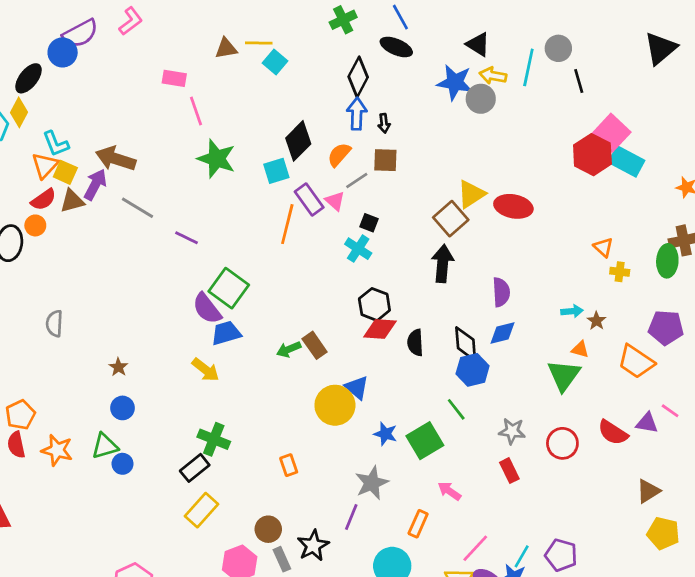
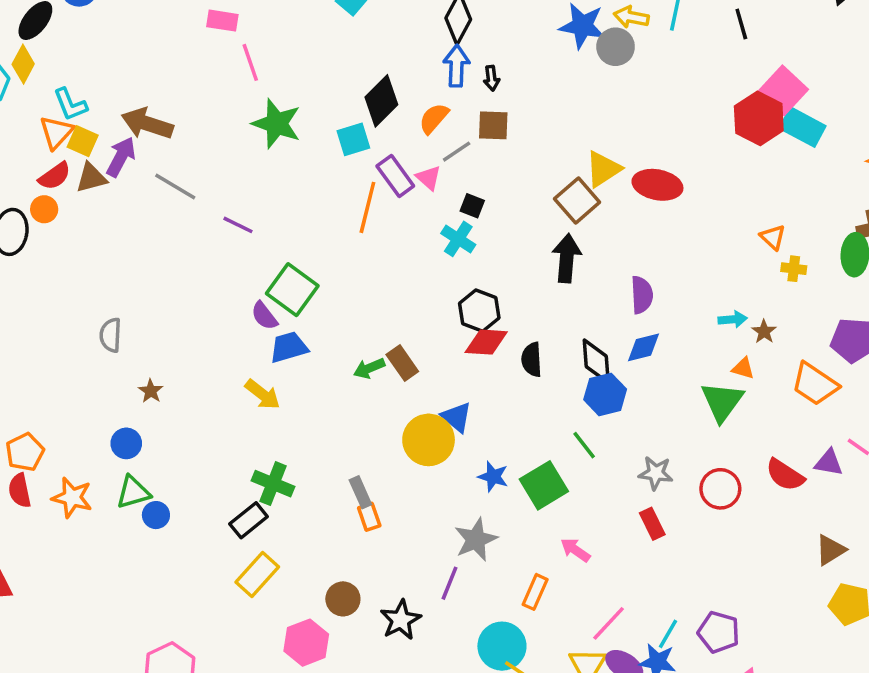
purple semicircle: (207, 309) -> (264, 316), size x0.7
gray semicircle: (54, 324) -> (111, 335), moved
blue circle: (122, 408) -> (126, 443), moved
gray rectangle: (282, 559) -> (360, 492), moved

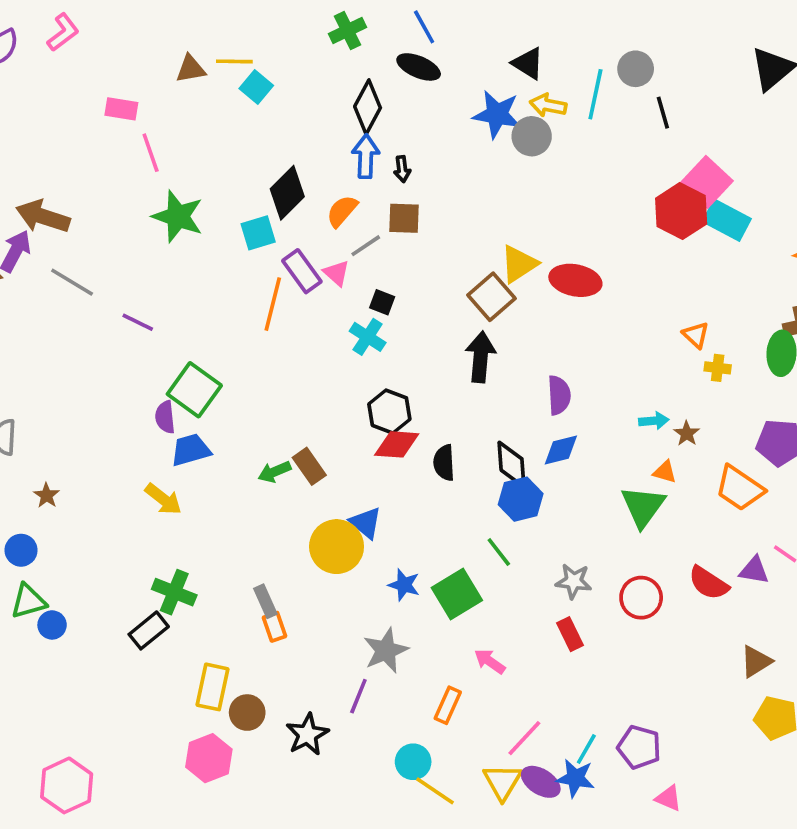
purple semicircle: (264, 316) -> (165, 417), turned 32
yellow rectangle: (257, 574) -> (213, 687), moved, turned -30
cyan circle: (502, 646) -> (413, 762), size x0.7

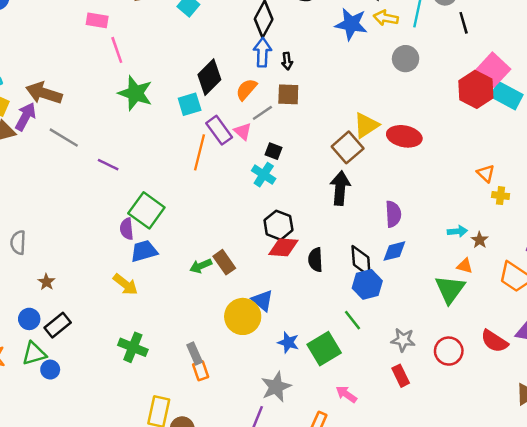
gray circle: (532, 136) -> (406, 59), moved
black rectangle: (149, 630) -> (58, 325), moved

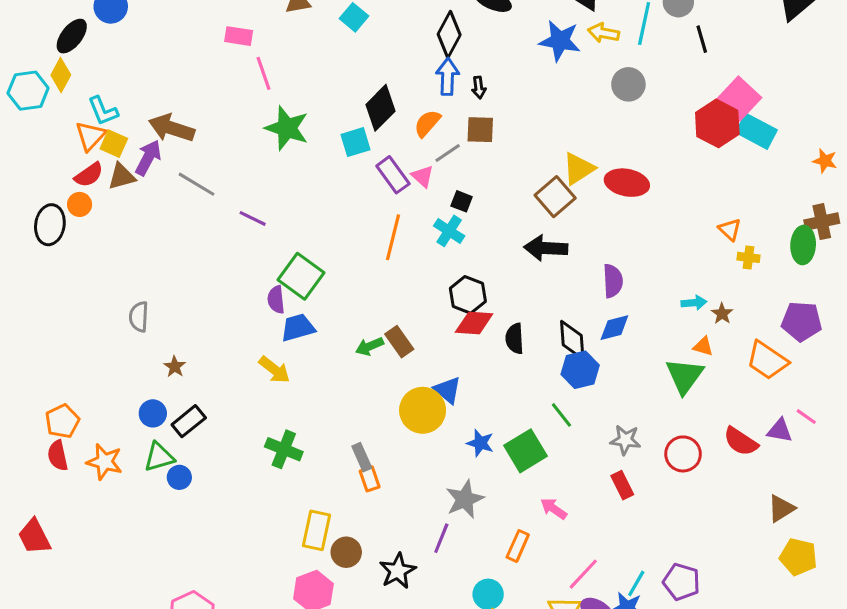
orange line: (199, 152) -> (393, 237), moved
black arrow: (340, 188) -> (546, 248), turned -92

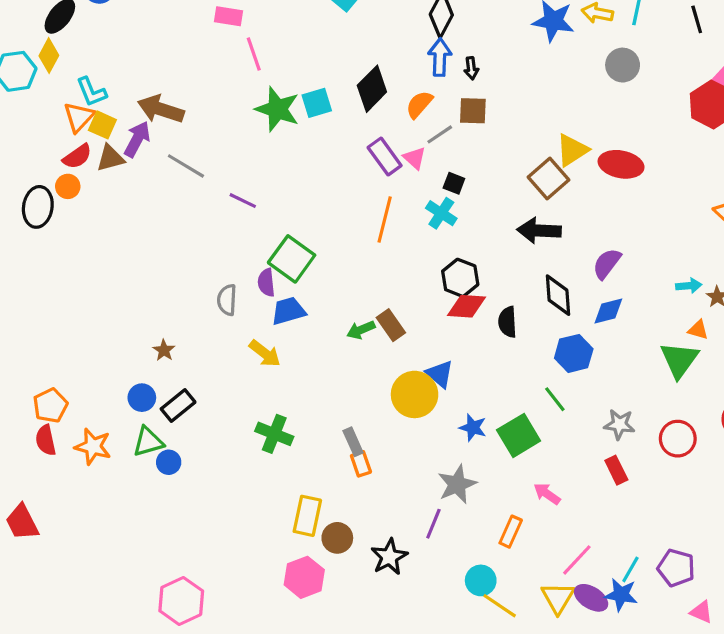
cyan square: (356, 142) -> (317, 103), moved
purple semicircle: (613, 281) -> (607, 264), turned -140
gray semicircle: (139, 317) -> (227, 300), moved
black diamond: (572, 340) -> (558, 295), moved

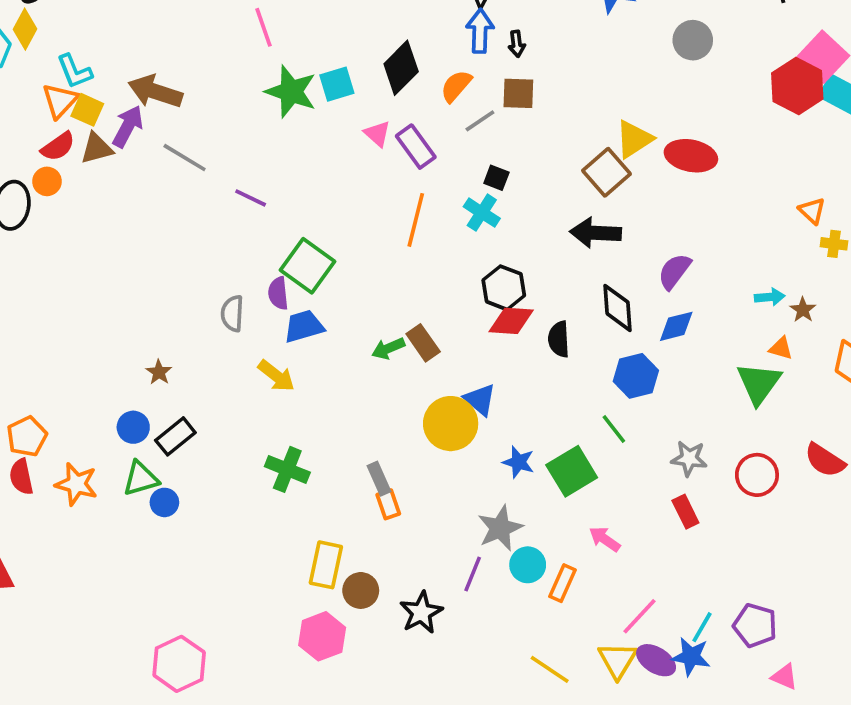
pink triangle: (415, 158) -> (377, 134), moved
cyan circle: (481, 580) -> (528, 565), moved

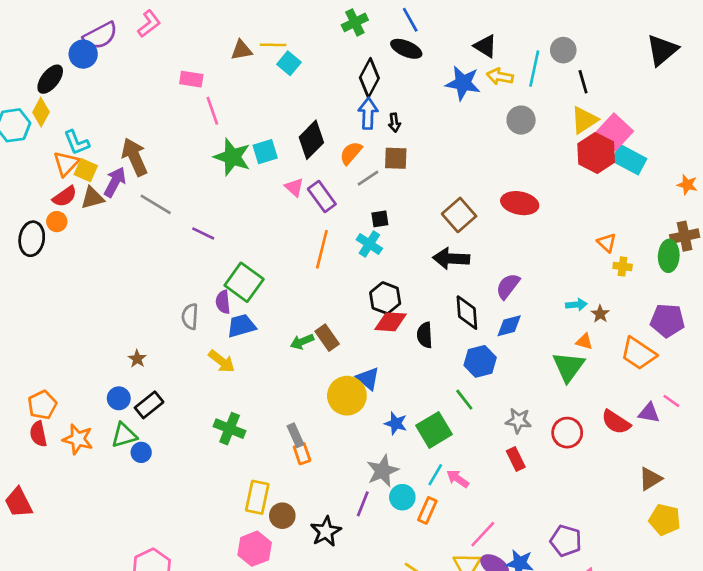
brown arrow: (155, 92) -> (135, 157), turned 48
yellow triangle: (634, 139) -> (584, 120), moved
black square: (496, 178) -> (380, 219), turned -30
cyan line: (702, 627) -> (435, 475), moved

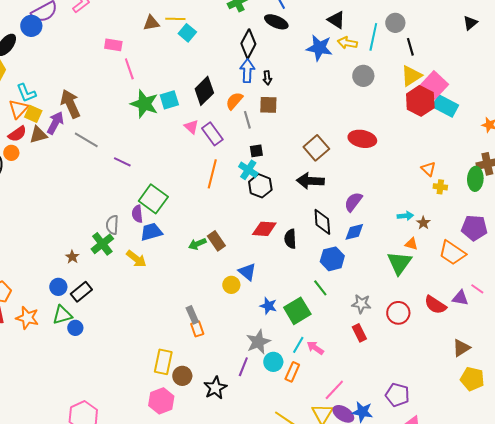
black triangle: (662, 50) -> (470, 23), size x0.6
gray line: (368, 178) -> (247, 120), turned -72
black hexagon: (385, 298) -> (260, 186), moved
yellow circle: (347, 396) -> (231, 285), size x0.6
green cross: (230, 429) -> (102, 244), moved, turned 30

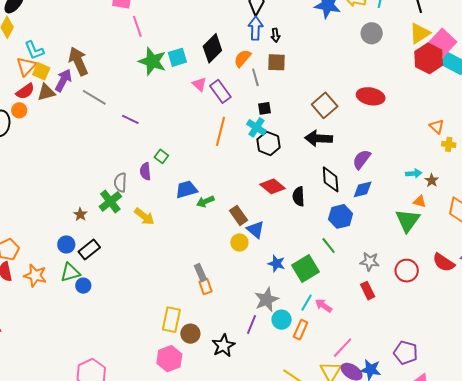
green square: (153, 199) -> (161, 156), size x0.5
red diamond: (264, 229) -> (272, 186), turned 35
blue trapezoid: (151, 232) -> (186, 189), moved
brown rectangle: (216, 241) -> (238, 215), moved

